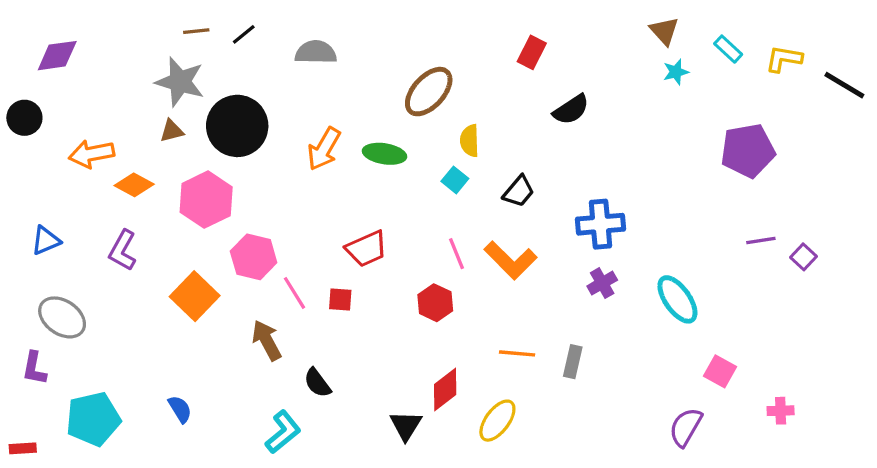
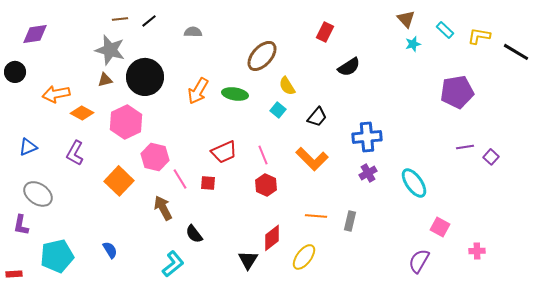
gray semicircle: (316, 52) -> (193, 32), size x0.7
yellow semicircle: (470, 141) -> (287, 86), turned -30
pink line: (457, 254) -> (263, 155), moved

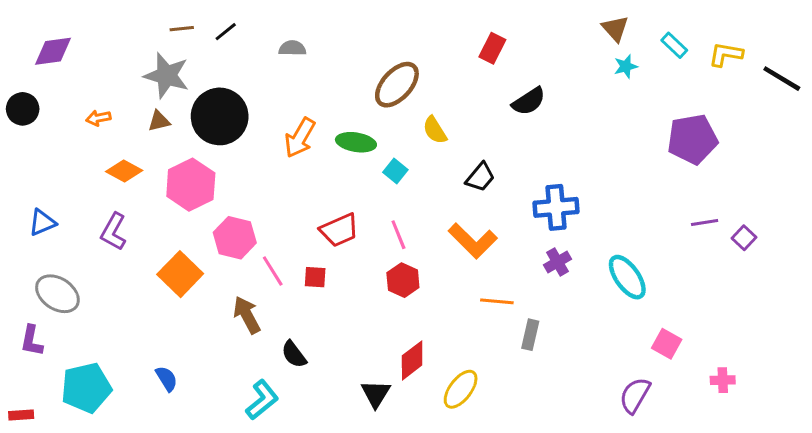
orange arrow: (56, 94) -> (98, 118), moved, size x0.6
cyan square: (278, 110) -> (395, 171), moved
orange line: (316, 216) -> (497, 301), moved

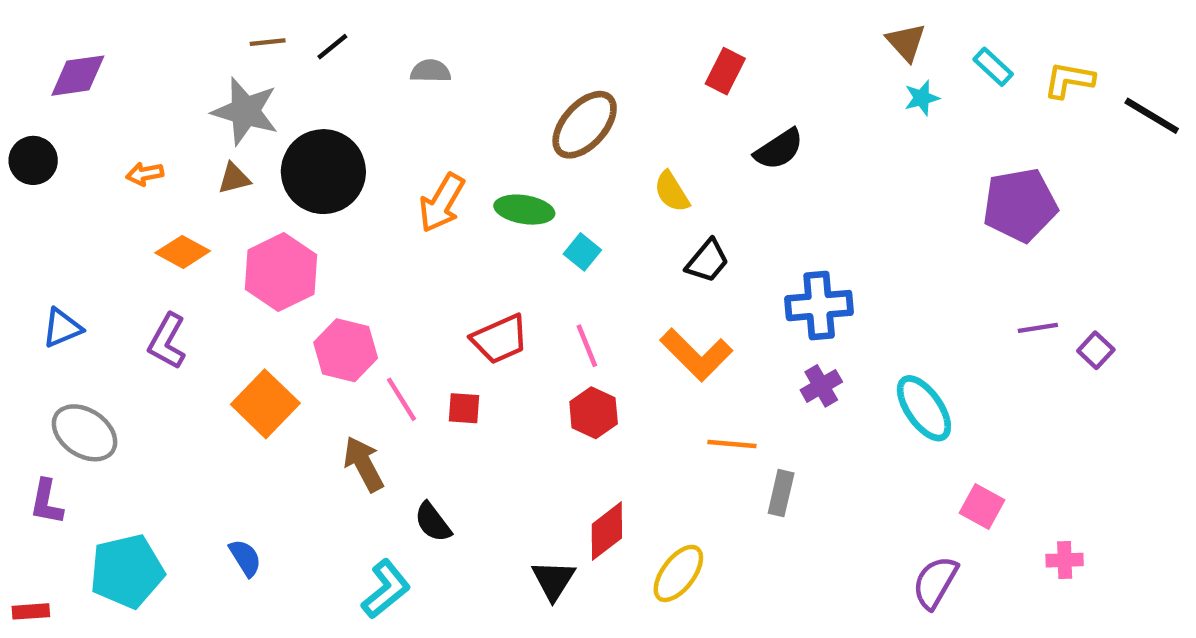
yellow semicircle: (435, 130) -> (672, 192), moved

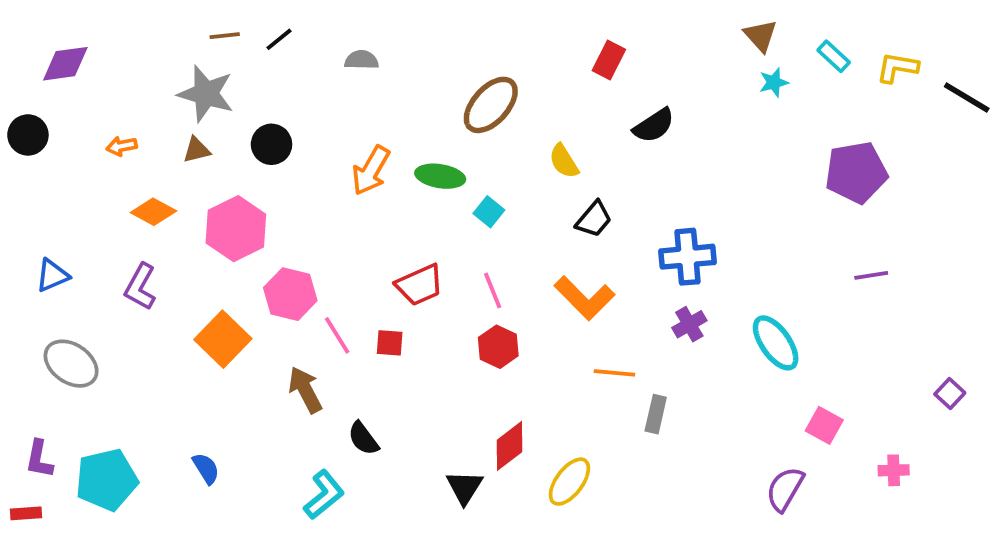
black circle: (323, 172) -> (272, 144), size x0.6
purple square: (1096, 350) -> (950, 394), moved
purple L-shape: (47, 502) -> (39, 459), moved

